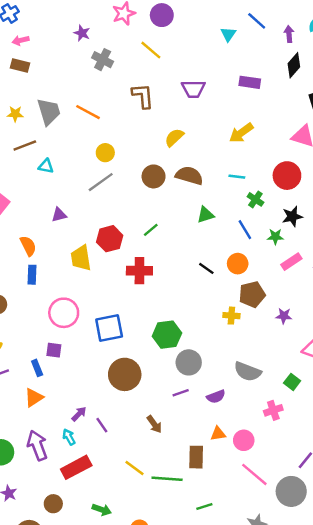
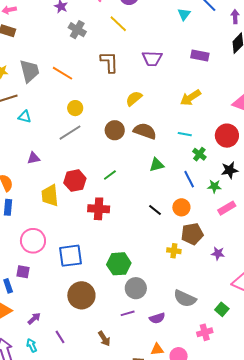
purple arrow: (79, 414) -> (34, 319), moved

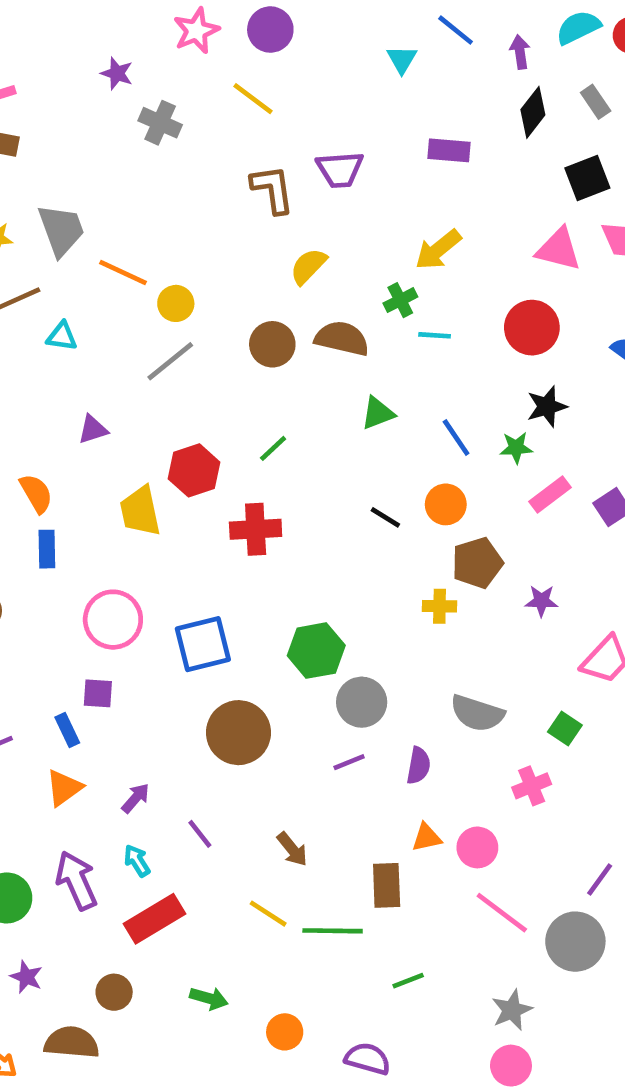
brown L-shape: (109, 62) -> (272, 189), moved
orange line: (63, 73) -> (123, 273), moved
green cross: (199, 154) -> (400, 300), moved, turned 32
purple semicircle: (157, 318) -> (418, 766), turned -56
brown arrow: (104, 339) -> (292, 849), moved

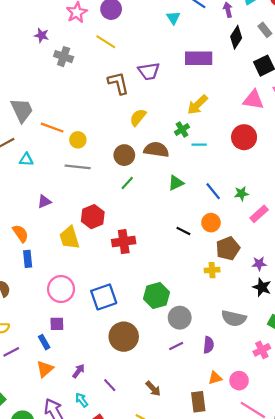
purple rectangle: (449, 150) -> (199, 58), size x1.4
gray line: (170, 361) -> (78, 167), turned 50
black star: (547, 406) -> (262, 287), moved, turned -30
green line: (273, 448) -> (127, 183), moved

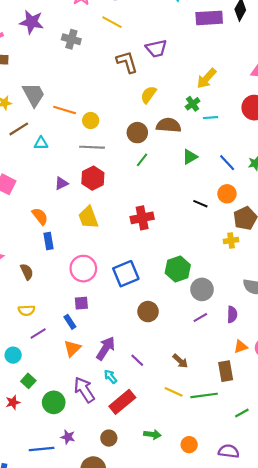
purple star: (42, 35) -> (32, 22), moved, size x1.6
purple rectangle: (199, 58) -> (209, 18), moved
red hexagon: (93, 217) -> (93, 178), moved
brown circle: (124, 337) -> (148, 312), size x0.7
purple arrow: (78, 371) -> (106, 348), size x1.6

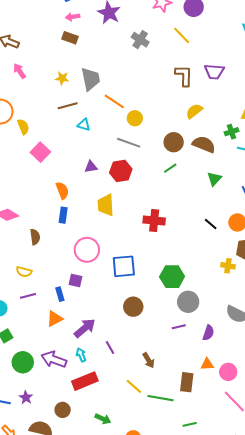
green triangle: (190, 157) -> (214, 179), turned -35
purple arrow: (84, 390) -> (54, 359), turned -55

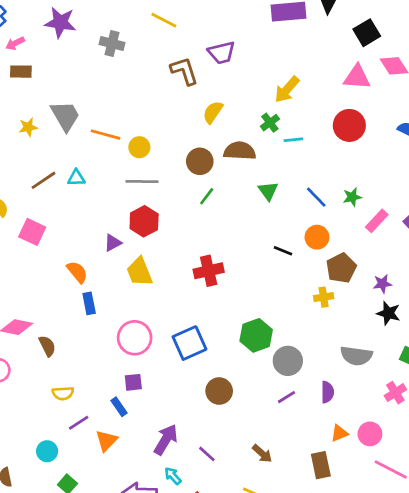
brown line: (68, 106) -> (43, 180), moved
purple triangle: (91, 167) -> (113, 243), moved
brown semicircle: (35, 237) -> (47, 346), moved
orange triangle: (55, 319) -> (106, 441), moved

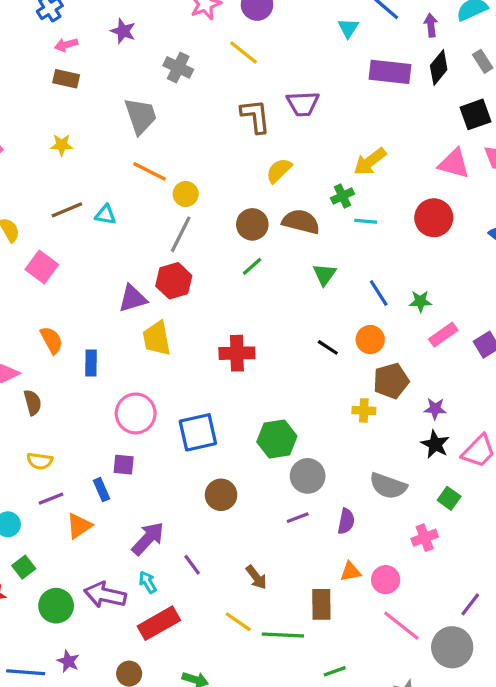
purple star: (60, 22) -> (123, 31), size x0.7
gray trapezoid: (65, 116) -> (141, 116), moved
gray line: (142, 181) -> (181, 234), turned -76
purple triangle: (113, 243) -> (133, 298), size x1.4
orange semicircle: (77, 272) -> (51, 340), moved

